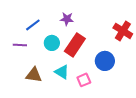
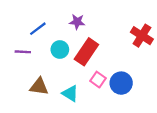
blue circle: (105, 61) -> (121, 83), moved
cyan triangle: (62, 72) -> (70, 93), moved
pink square: (84, 80) -> (98, 80), moved, turned -32

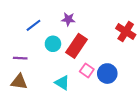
purple line: (23, 52) -> (20, 58), moved
brown triangle: (39, 87) -> (19, 82), moved

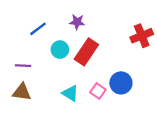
red cross: (126, 32) -> (142, 36), turned 36
pink square: (87, 70) -> (98, 91), moved

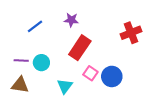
cyan circle: (60, 50) -> (41, 63), moved
pink square: (98, 91) -> (90, 73), moved
cyan triangle: (70, 93) -> (65, 86), turned 35

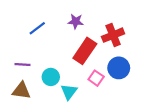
red cross: (131, 33) -> (113, 35), moved
cyan circle: (41, 63) -> (51, 77), moved
blue circle: (112, 76) -> (119, 68), moved

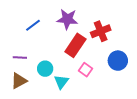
purple star: (76, 21) -> (67, 19), size x1.5
blue circle: (119, 68) -> (118, 61), moved
brown triangle: (21, 91) -> (19, 81), turned -36

